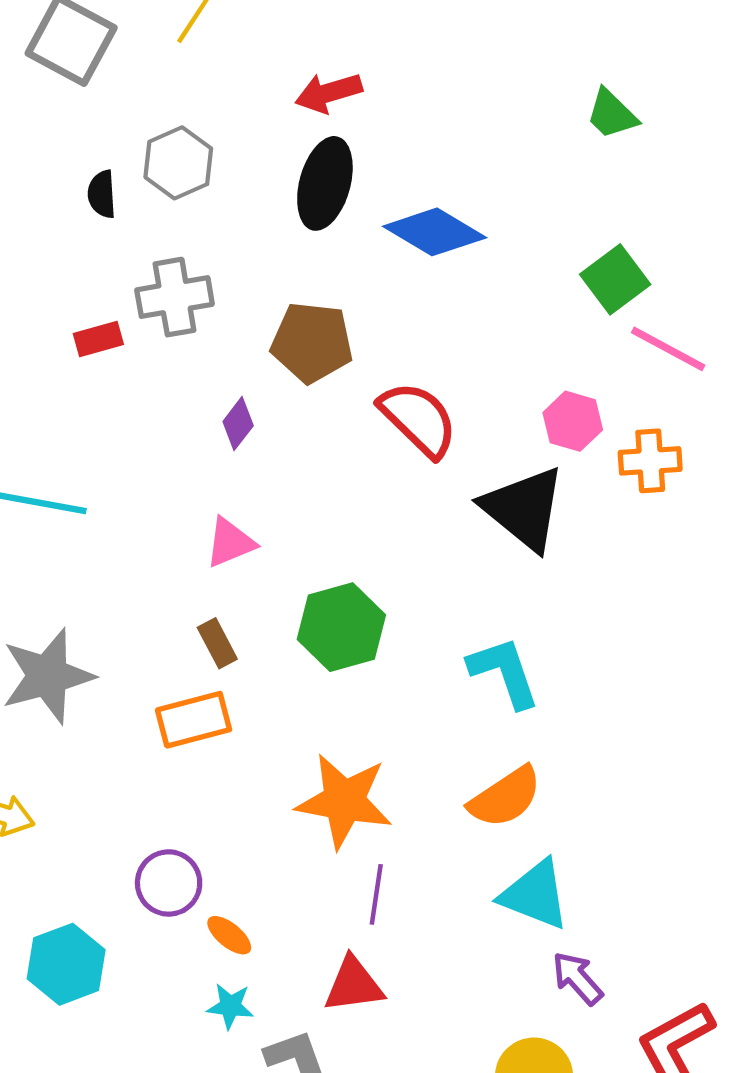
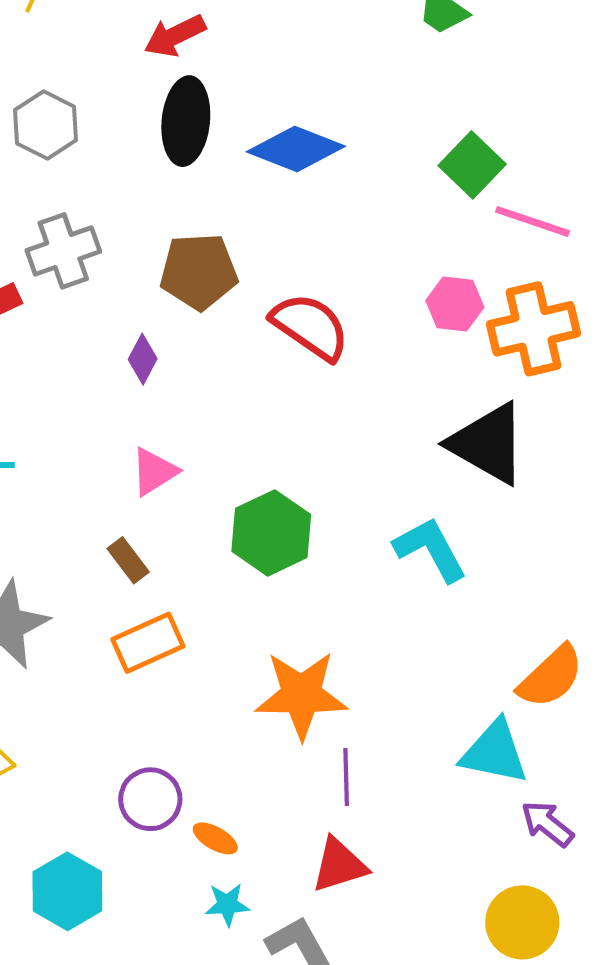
orange cross: (650, 461) -> (533, 329), size x1.5
black triangle: (524, 509) -> (488, 444), moved
brown rectangle: (217, 643) -> (128, 560), moved
orange semicircle: (505, 797) -> (551, 677), moved

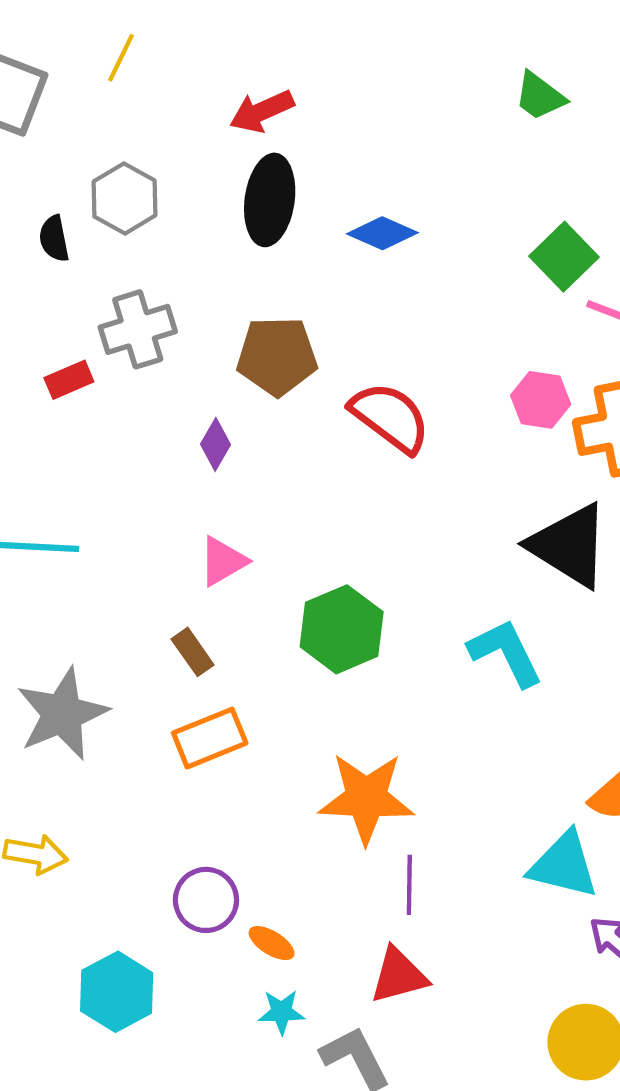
blue diamond: (296, 149) -> (382, 233), size x0.7

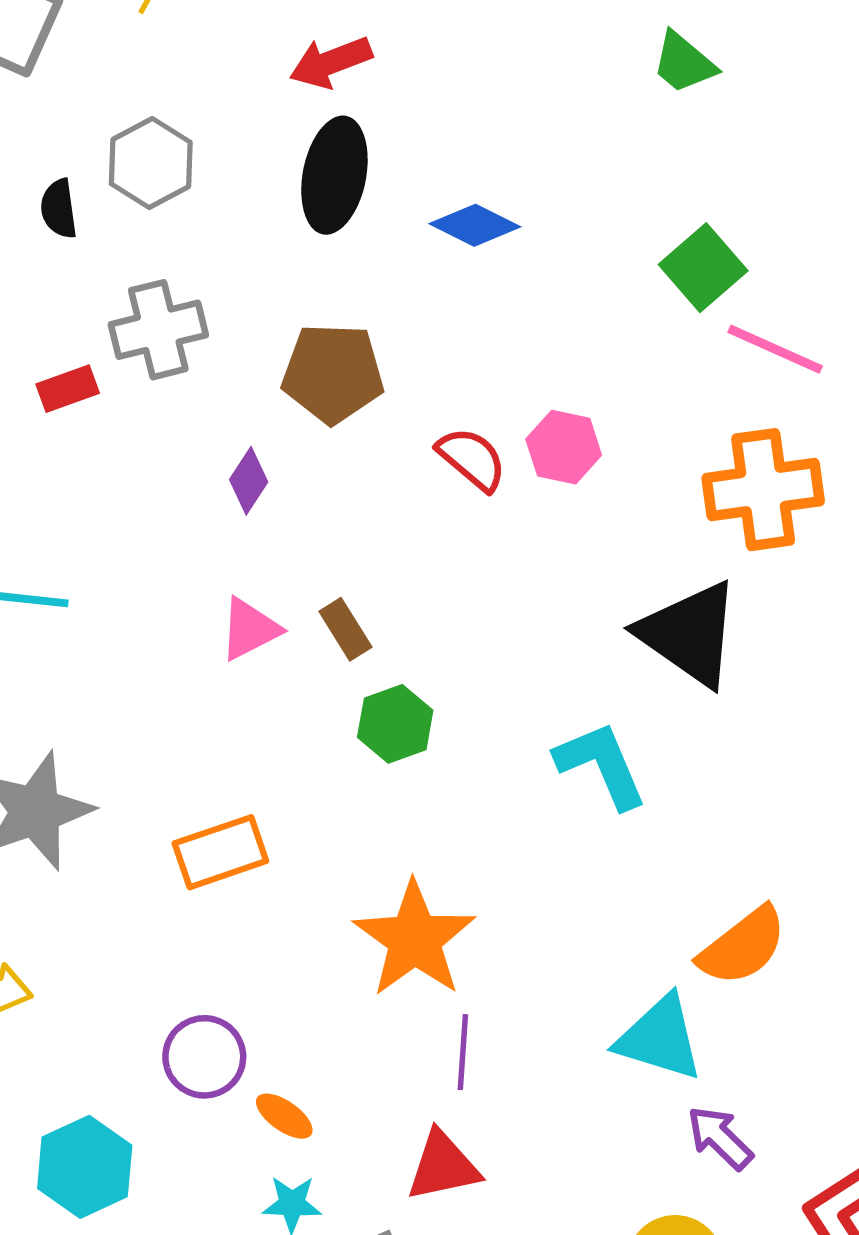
pink hexagon: (541, 400) -> (564, 447), moved
red semicircle: (390, 417) -> (472, 459), size x0.7
green hexagon: (342, 629) -> (395, 724), size x0.7
brown rectangle: (193, 652) -> (345, 629), moved
orange star: (366, 798) -> (415, 939), turned 30

